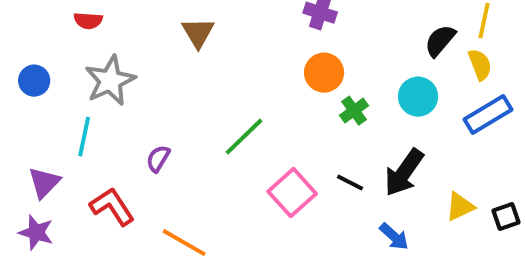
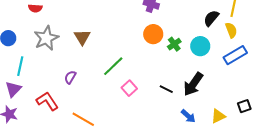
brown triangle: (198, 33) -> (82, 37), moved
green cross: (354, 111) -> (174, 44), moved
cyan line: (84, 137) -> (20, 66), moved
pink square: (292, 193) -> (129, 88), moved, size x0.7
yellow triangle: (460, 207) -> (218, 116), moved

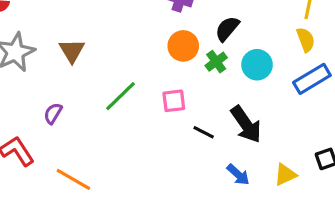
black semicircle: (211, 18) -> (227, 29), moved
black arrow: (193, 84) -> (246, 124), turned -70
pink square: (129, 88) -> (174, 101), moved, turned 35

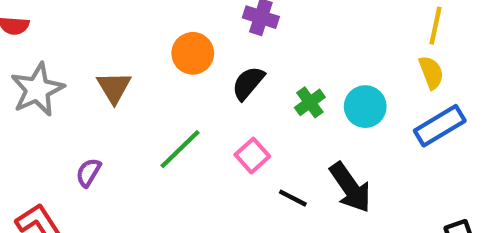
black semicircle: (227, 29) -> (248, 83), moved
orange circle: (183, 46) -> (193, 53), moved
pink square: (174, 101) -> (252, 156), turned -35

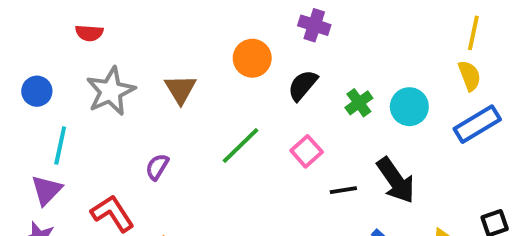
black line: (293, 198) -> (343, 190), turned -36

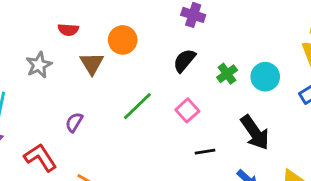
red semicircle: (89, 33) -> (68, 30), moved
orange circle: (252, 58) -> (123, 40), moved
gray star: (111, 91) -> (39, 65), size x0.7
black line: (343, 190) -> (205, 152), moved

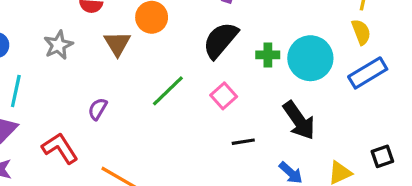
black semicircle: (184, 61) -> (220, 40), size x1.4
green cross: (227, 74) -> (268, 55), turned 36
cyan circle: (265, 77) -> (310, 58), size x1.4

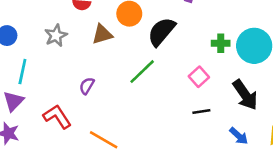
black semicircle: (220, 40) -> (161, 32), moved
brown triangle: (117, 43) -> (102, 34), turned 45
pink square: (224, 96) -> (199, 77), moved

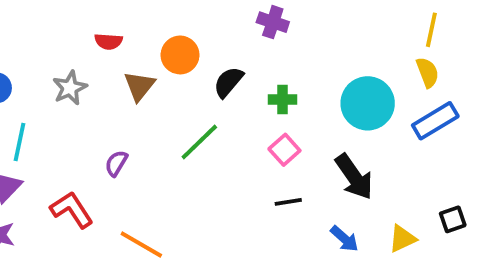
black semicircle: (161, 32) -> (228, 82), size x0.7
brown triangle: (102, 34) -> (139, 86), turned -35
green cross: (221, 43) -> (283, 99), moved

